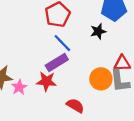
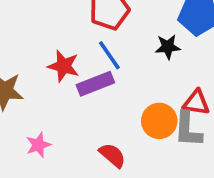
red star: (46, 81) -> (63, 66), moved
pink star: (19, 87) -> (38, 145), moved

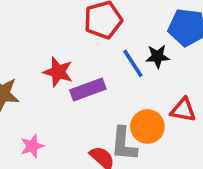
blue line: (109, 55) -> (133, 63), moved
gray L-shape: (188, 129) -> (124, 144), moved

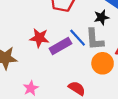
blue line: (133, 63) -> (78, 38), moved
gray L-shape: (124, 144) -> (95, 39), moved

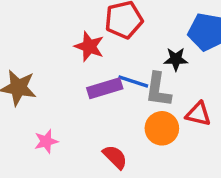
red star: (39, 38) -> (89, 47), moved
blue line: (78, 38) -> (133, 81), turned -42

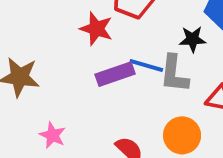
orange circle: (162, 128) -> (182, 135), moved
pink star: (46, 141) -> (52, 135), turned -30

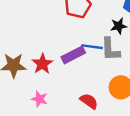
red star: (96, 29) -> (42, 64), moved, turned 30

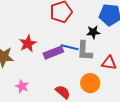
red star: (42, 64) -> (28, 44), moved

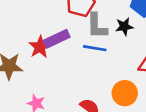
gray L-shape: (85, 51) -> (97, 26), moved
purple rectangle: (53, 53) -> (57, 39), moved

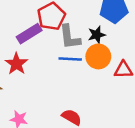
purple rectangle: (57, 39) -> (29, 34), moved
orange circle: (125, 93) -> (98, 56), moved

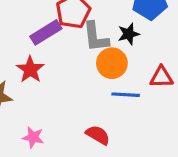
orange circle: (98, 56) -> (112, 63), moved
blue line: (70, 59) -> (126, 95), moved

